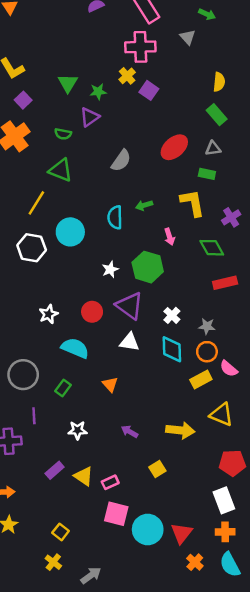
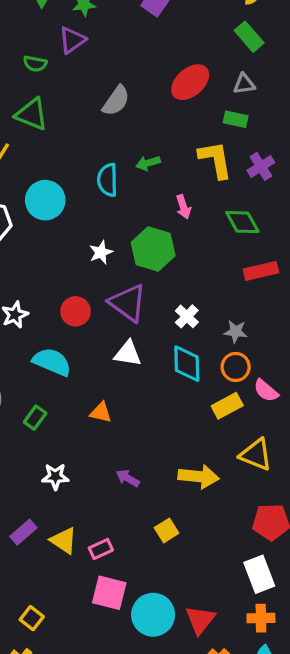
purple cross: (231, 217) -> (261, 166), moved
orange triangle: (110, 384) -> (101, 412), turned -35

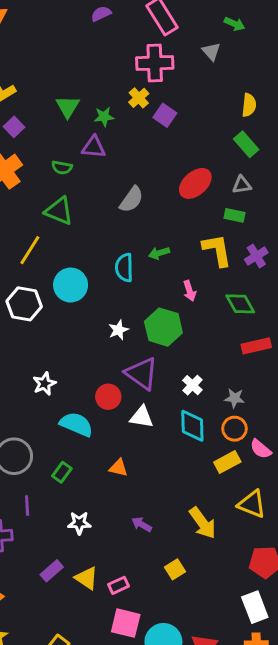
purple triangle: (72, 40) -> (94, 147), turned 40
red circle: (76, 311) -> (108, 397), moved
yellow arrow: (199, 477) -> (203, 523), turned 48

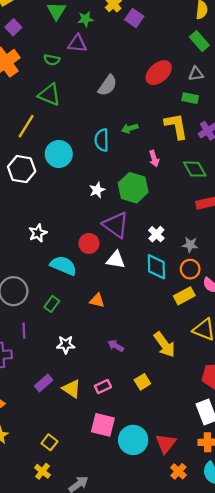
pink rectangle: (118, 585) -> (103, 386), moved

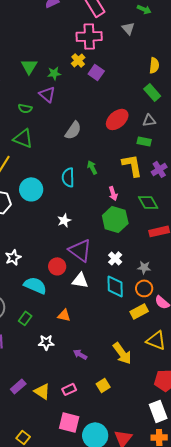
purple triangle: (77, 44) -> (47, 94), turned 36
green arrow: (130, 128) -> (92, 167), turned 80
green hexagon: (133, 188) -> (115, 219), moved
white star: (66, 345) -> (46, 342), moved

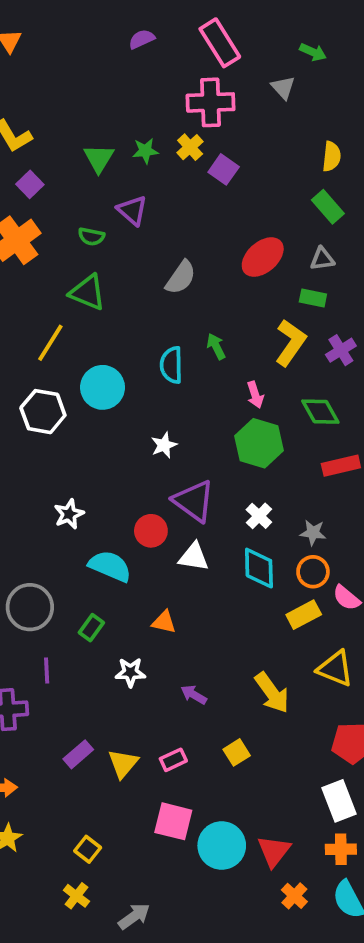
green star: (54, 73) -> (145, 151), moved
yellow L-shape: (132, 165) -> (291, 343), turned 45
yellow triangle: (42, 391) -> (123, 764), turned 36

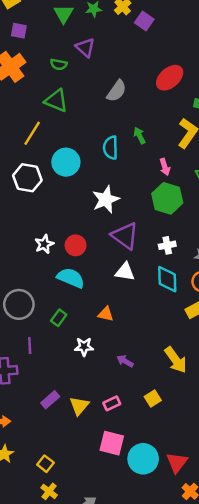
purple square: (30, 184) -> (19, 31), turned -35
white star: (164, 445) -> (106, 200), size x1.6
white cross: (259, 516) -> (167, 245), turned 35
red circle: (151, 531) -> (76, 245), moved
yellow square: (88, 849) -> (45, 464), moved

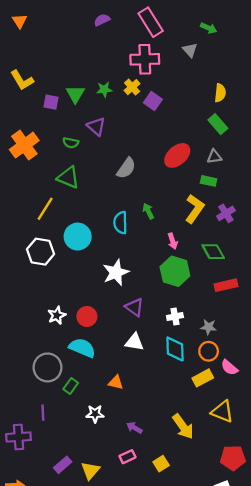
purple square: (19, 31) -> (51, 102), moved
purple triangle: (125, 236) -> (134, 307), size x0.7
gray circle: (19, 304) -> (48, 367), moved
pink rectangle: (112, 403) -> (127, 457), moved

